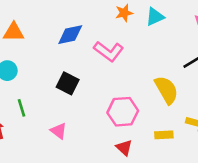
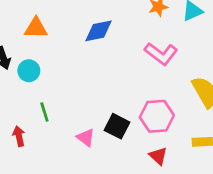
pink L-shape: (109, 51) -> (161, 54), moved
black square: (68, 83) -> (117, 126), moved

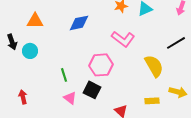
green line: (44, 112) -> (64, 75), moved
pink hexagon: (157, 116) -> (101, 65), moved

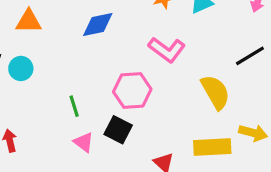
yellow rectangle: (152, 101) -> (212, 147), size x1.6

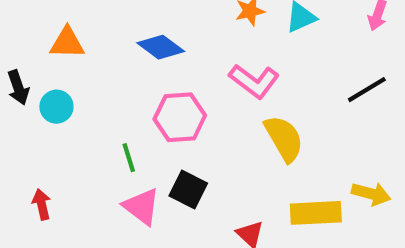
blue diamond: (98, 25) -> (161, 47), turned 48
pink hexagon: (132, 90) -> (180, 117), moved
yellow semicircle: (215, 92) -> (284, 138), moved
pink triangle: (84, 142) -> (142, 207), size x1.4

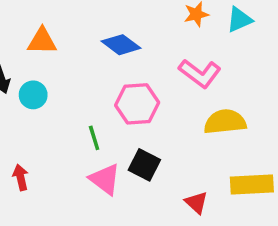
yellow semicircle: (284, 138) -> (225, 122), turned -66

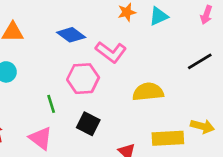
pink L-shape: (200, 73) -> (111, 52), moved
pink triangle: (105, 179) -> (41, 138), moved

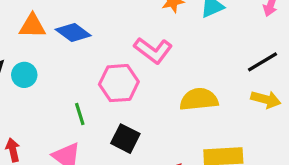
blue diamond: (71, 35) -> (73, 32), moved
yellow arrow: (202, 126) -> (266, 99), moved

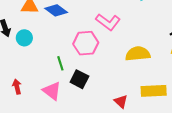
black square: (125, 139) -> (79, 79), moved

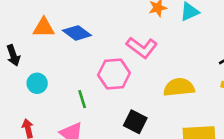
cyan circle: (24, 38) -> (37, 83), moved
black square: (79, 79) -> (135, 122), moved

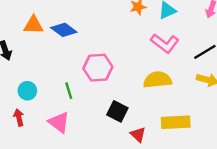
pink L-shape: (142, 48) -> (165, 43), moved
cyan circle: (37, 83) -> (27, 91), moved

